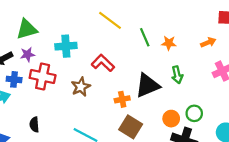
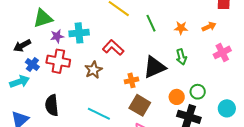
orange star: (169, 43) -> (181, 28), moved
purple star: (28, 54) -> (57, 36), moved
blue cross: (14, 79) -> (32, 64), turned 32
black semicircle: (34, 125) -> (52, 105), size x1.5

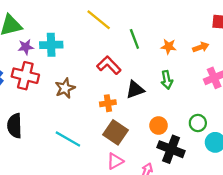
red L-shape: (113, 48) -> (109, 65), moved
black triangle: (154, 67) -> (135, 90), size x0.7
green circle: (198, 92) -> (198, 123), moved

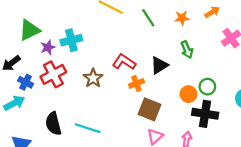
red L-shape: (109, 65) -> (124, 62), moved
red cross: (25, 76) -> (53, 74), turned -30
green circle: (198, 123) -> (207, 87), moved
cyan line: (68, 139) -> (88, 128), moved

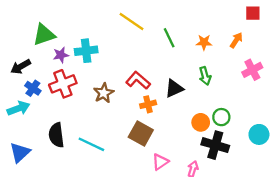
orange arrow: (212, 12) -> (236, 40), turned -32
brown square: (150, 109) -> (141, 134), moved

